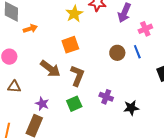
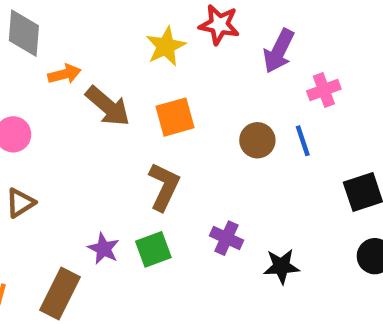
orange square: (70, 45) -> (175, 117), moved
brown arrow: (50, 69) -> (108, 106), moved
brown triangle: (14, 87) -> (20, 203), turned -40
purple star: (42, 104) -> (104, 249), moved

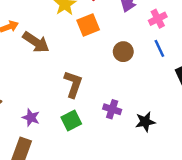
orange square: (175, 117) -> (88, 25), moved
blue line: (303, 141) -> (159, 48), moved
purple star: (104, 249) -> (31, 118), moved

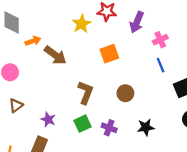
orange square: (88, 25) -> (109, 54), moved
brown circle: (123, 52) -> (125, 93), moved
purple cross: (112, 109) -> (109, 128), moved

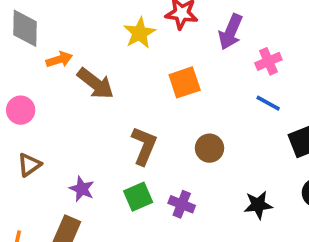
blue line: (161, 65) -> (268, 103), turned -40
black star: (146, 127) -> (258, 205), moved

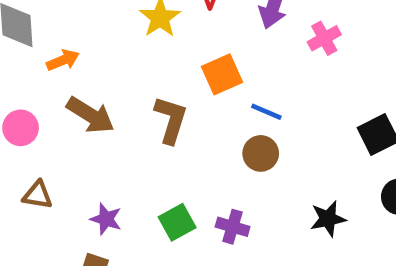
brown arrow: (95, 83) -> (90, 115), moved
blue line: (268, 103) -> (266, 112), moved
brown L-shape: (144, 146) -> (171, 120), moved
brown triangle: (29, 165) -> (38, 195), turned 50

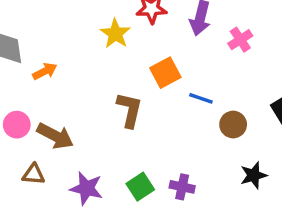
brown arrow: (90, 115) -> (55, 136), moved
brown circle: (261, 153) -> (233, 125), moved
purple star: (106, 219) -> (86, 188), size x1.4

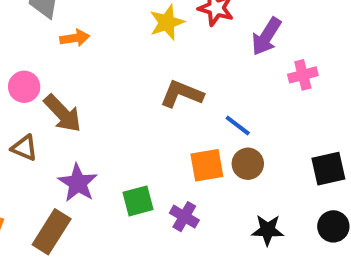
orange square: (165, 73) -> (207, 165), moved
brown L-shape: (130, 110) -> (182, 94), moved, turned -99
brown circle: (233, 125) -> (248, 164), moved

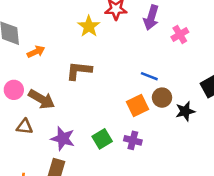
brown L-shape: (182, 94) -> (79, 71), moved
black star: (268, 230) -> (185, 111), moved

